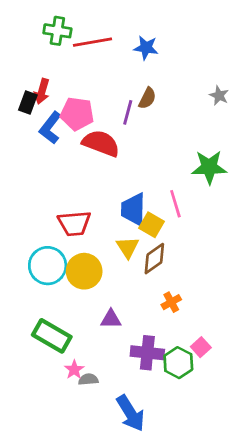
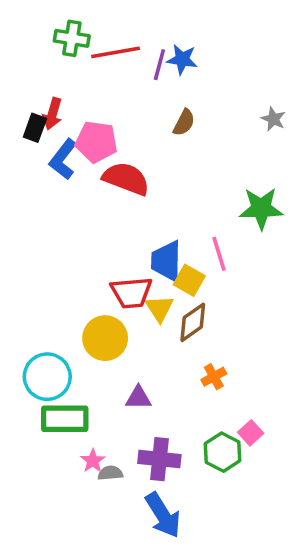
purple line: (128, 112) -> (159, 65), moved
red trapezoid: (74, 223) -> (131, 293), moved
cyan circle: (48, 266) -> (47, 377), moved
green rectangle: (52, 336) -> (65, 419), turned -30
purple cross: (147, 353) -> (159, 459), moved

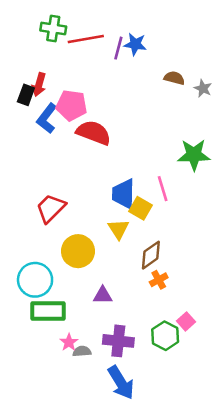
brown semicircle: (184, 123) -> (174, 78), moved, turned -102
red trapezoid: (131, 293) -> (51, 208), moved, turned 140
brown diamond: (193, 322) -> (151, 255), moved

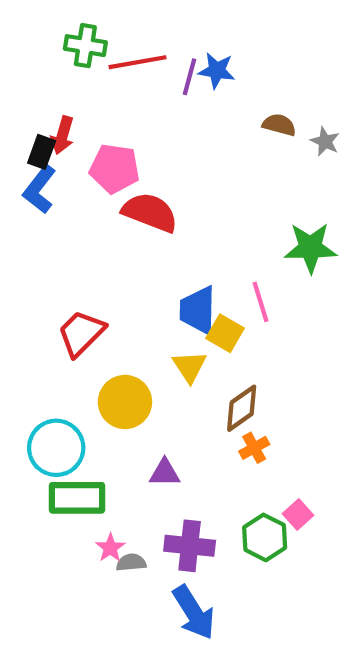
blue L-shape: (47, 118) -> (40, 189), moved

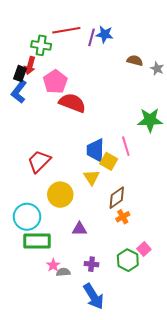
green cross: (85, 46) -> (41, 45), moved
pink pentagon: (115, 169) -> (55, 82), turned 30
purple cross: (190, 546) -> (92, 264), size x0.6

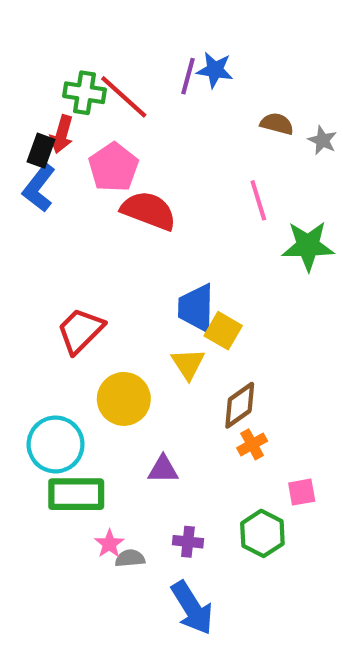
red line: (66, 30) -> (124, 97), moved, turned 52
pink line: (126, 146) -> (258, 200), moved
pink square: (144, 249) -> (302, 492), moved, turned 32

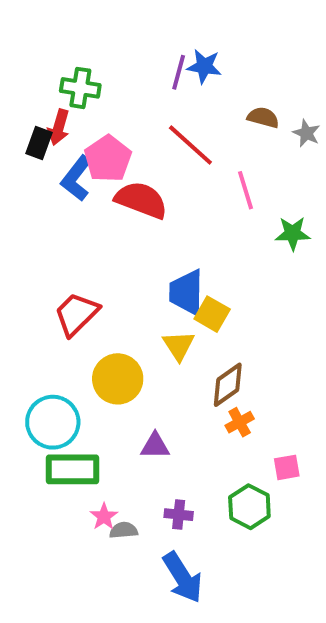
red line: (124, 97) -> (190, 145), moved
blue L-shape: (39, 188) -> (76, 178), moved
green star: (308, 246) -> (293, 233), size x0.7

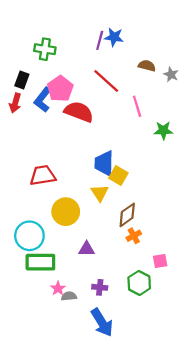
red arrow: (59, 127) -> (15, 103), moved
red trapezoid: (76, 314) -> (43, 175), turned 36

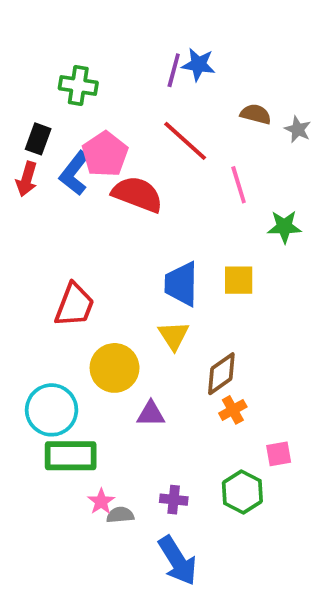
red trapezoid: (43, 175) -> (74, 305), turned 120
yellow square: (118, 175) -> (239, 280), moved, turned -30
purple triangle: (87, 249) -> (151, 414), moved

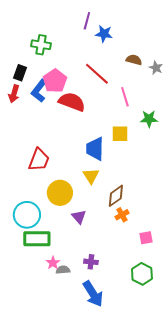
purple line: (174, 70) -> (87, 21), moved
yellow square: (239, 280) -> (120, 134), moved
purple triangle: (151, 414) -> (79, 217), turned 49
green hexagon: (242, 492) -> (142, 274), moved

